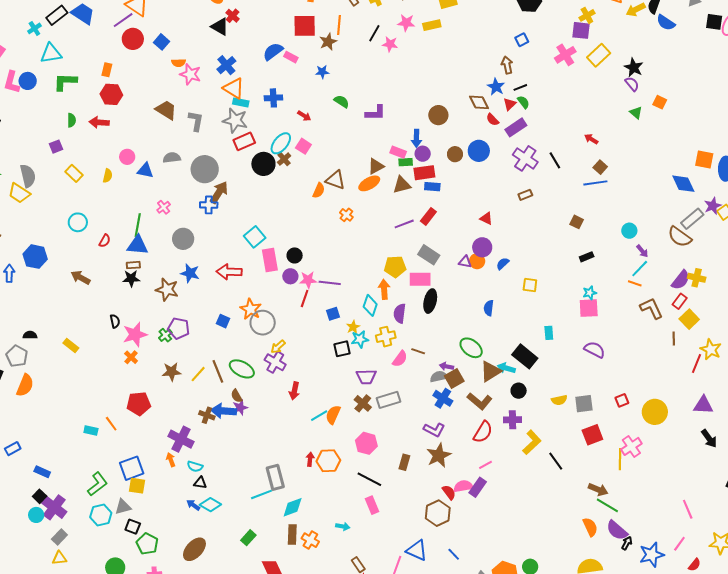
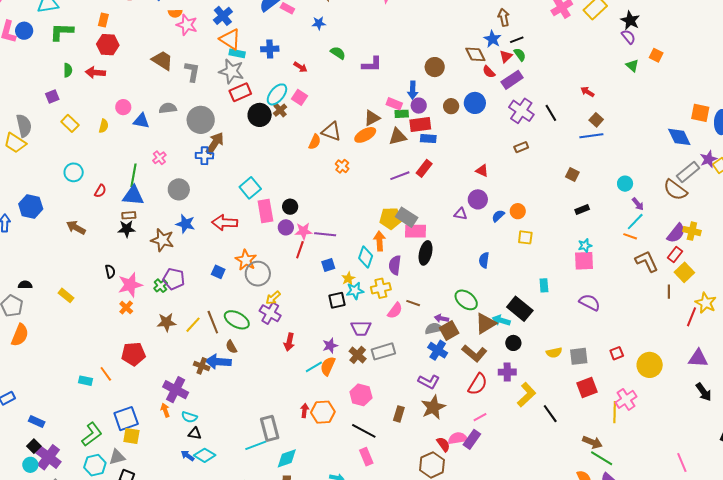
gray rectangle: (429, 255) -> (407, 217), moved
orange circle: (477, 261) -> (518, 211), moved
purple star: (240, 408) -> (330, 346), moved

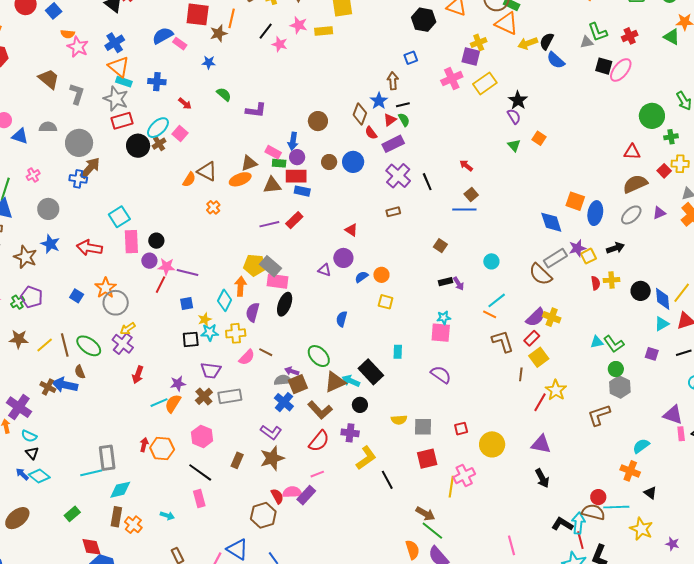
brown diamond: (475, 54) -> (360, 114), turned 40
purple arrow: (638, 204) -> (459, 284), moved
black triangle: (195, 433) -> (32, 453), turned 32

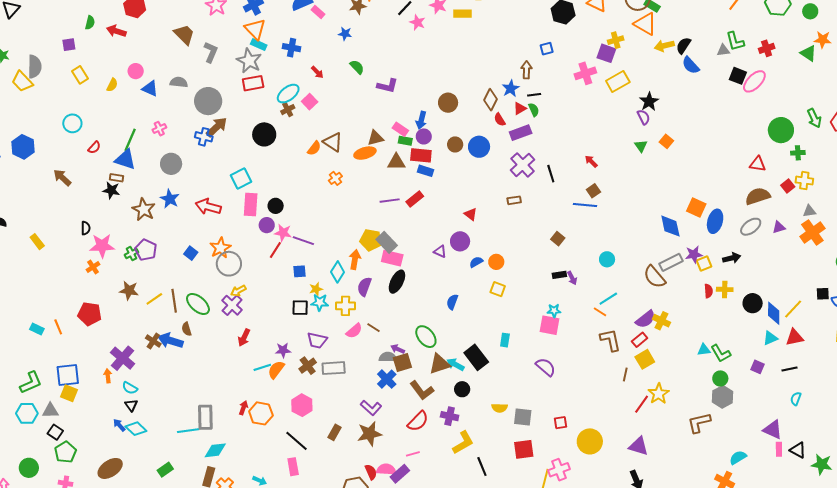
black circle: (138, 146) -> (264, 134), moved

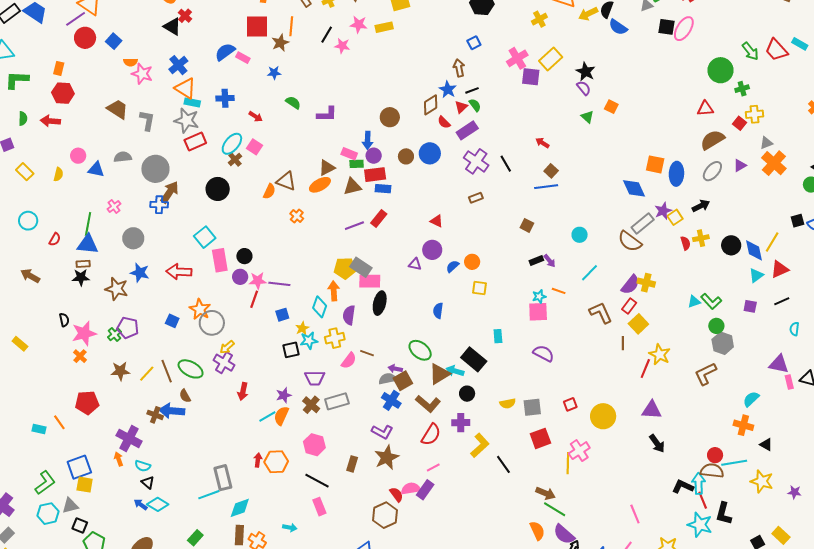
purple square: (606, 53) -> (531, 77), moved
brown diamond: (491, 100) -> (431, 105), turned 45
orange line: (600, 312) -> (559, 291), moved

